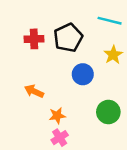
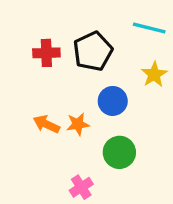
green circle: (108, 112) -> (119, 152), moved
orange star: (57, 116) -> (78, 124), moved

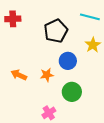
red cross: (46, 53) -> (13, 19), moved
orange arrow: (46, 124) -> (19, 75), moved

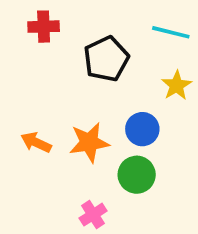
red cross: (13, 19) -> (44, 27), moved
blue circle: (68, 61) -> (142, 129), moved
orange star: (47, 75) -> (89, 142), size x1.5

